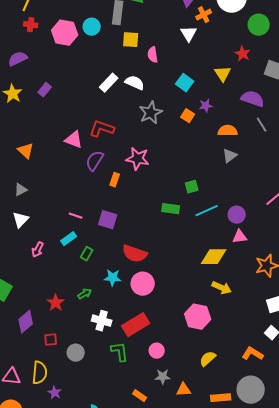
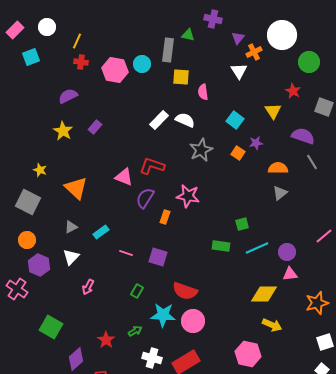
orange triangle: (26, 151) -> (76, 188), size x1.4
cyan rectangle: (69, 239) -> (101, 232), moved
cyan star: (113, 278) -> (163, 315), size x1.4

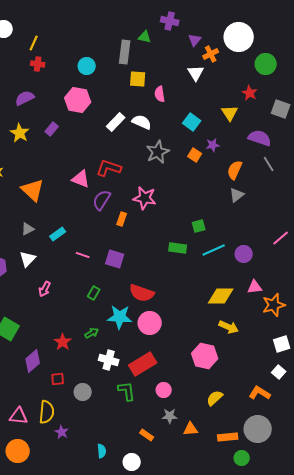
cyan circle: (142, 64) -> (87, 66), moved
pink hexagon: (115, 70) -> (78, 100), moved
orange semicircle: (278, 168) -> (235, 170), turned -66
pink triangle: (290, 274) -> (255, 287), moved

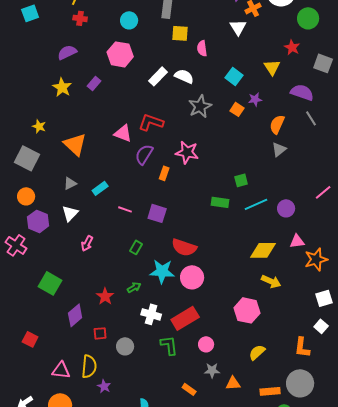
orange L-shape: (260, 393) -> (302, 347), turned -115

